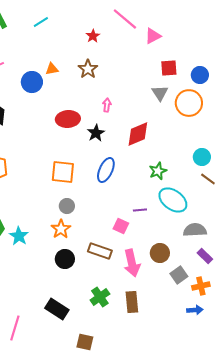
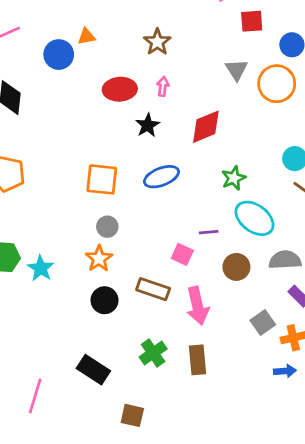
red square: (169, 68) -> (252, 21), moved
brown star: (88, 69) -> (157, 42), moved
red ellipse: (68, 119) -> (120, 89), moved
blue ellipse: (106, 170) -> (161, 177), turned 45
brown circle: (160, 253) -> (236, 267), moved

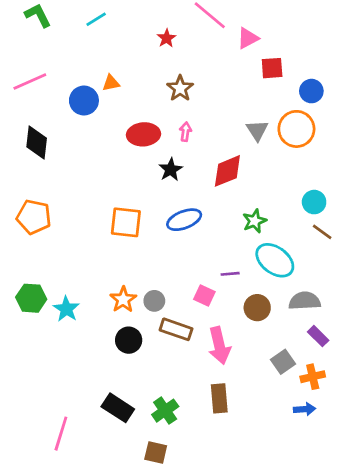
gray triangle: (236, 70) -> (257, 130), moved
gray circle: (107, 227) -> (154, 301), moved
green cross: (153, 353) -> (165, 411), moved

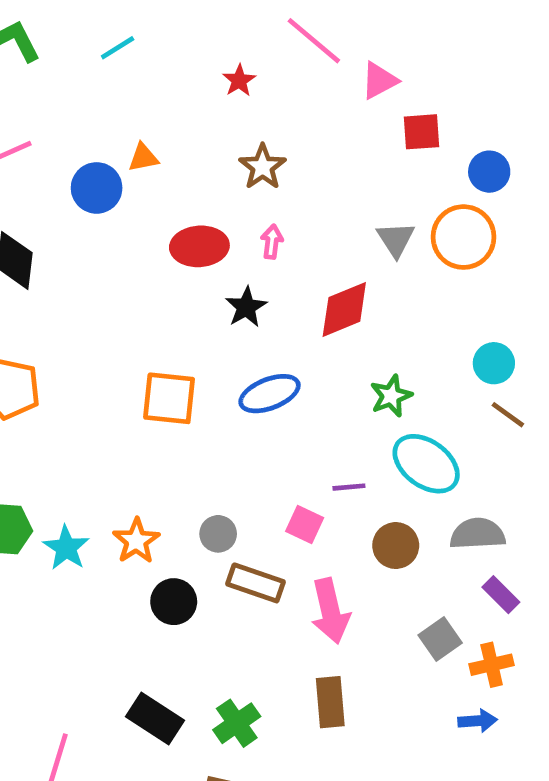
orange star: (123, 300) -> (136, 541), moved

